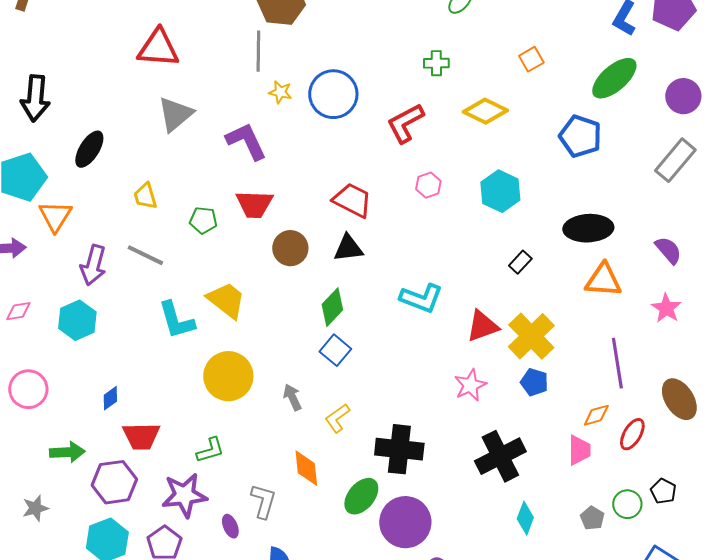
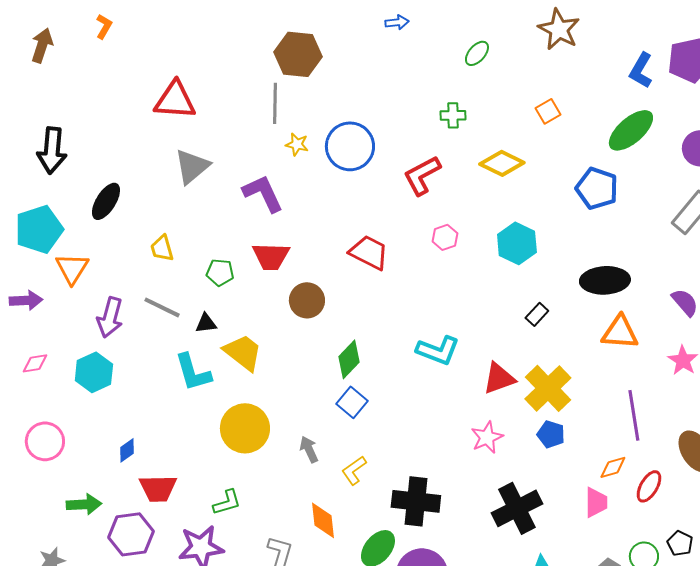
black triangle: (348, 248) -> (206, 323), moved, size x0.7

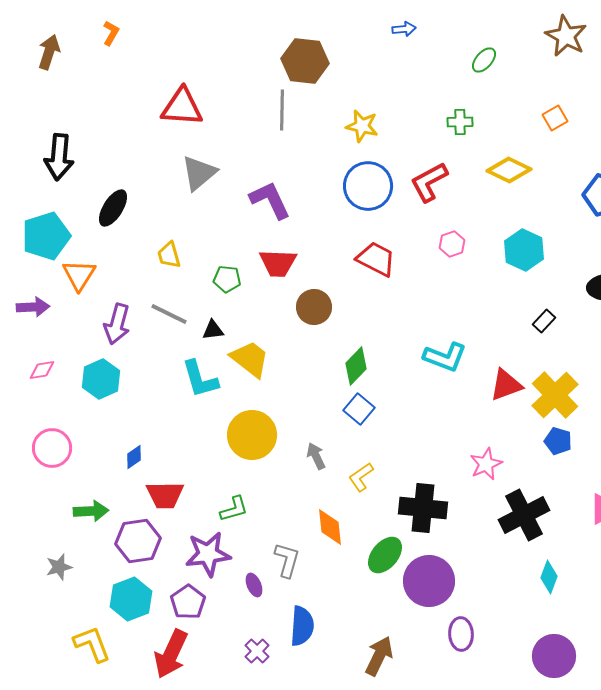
yellow star: (297, 144) -> (362, 126), moved, size x1.4
blue circle: (350, 146) -> (368, 186), moved
pink star: (487, 437) -> (486, 464), moved

